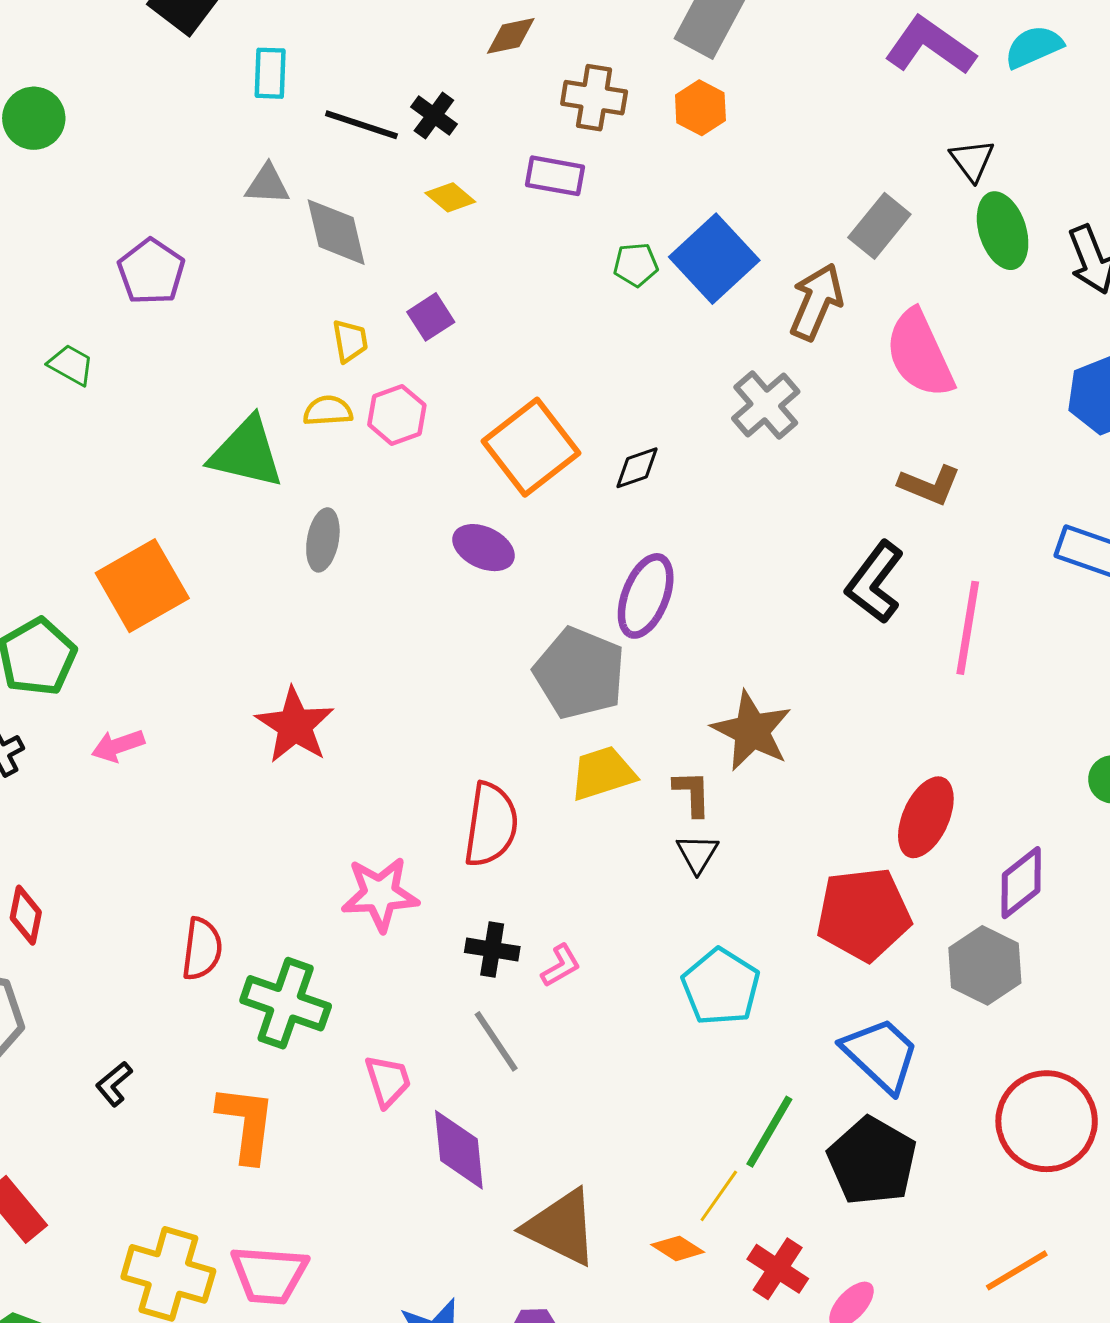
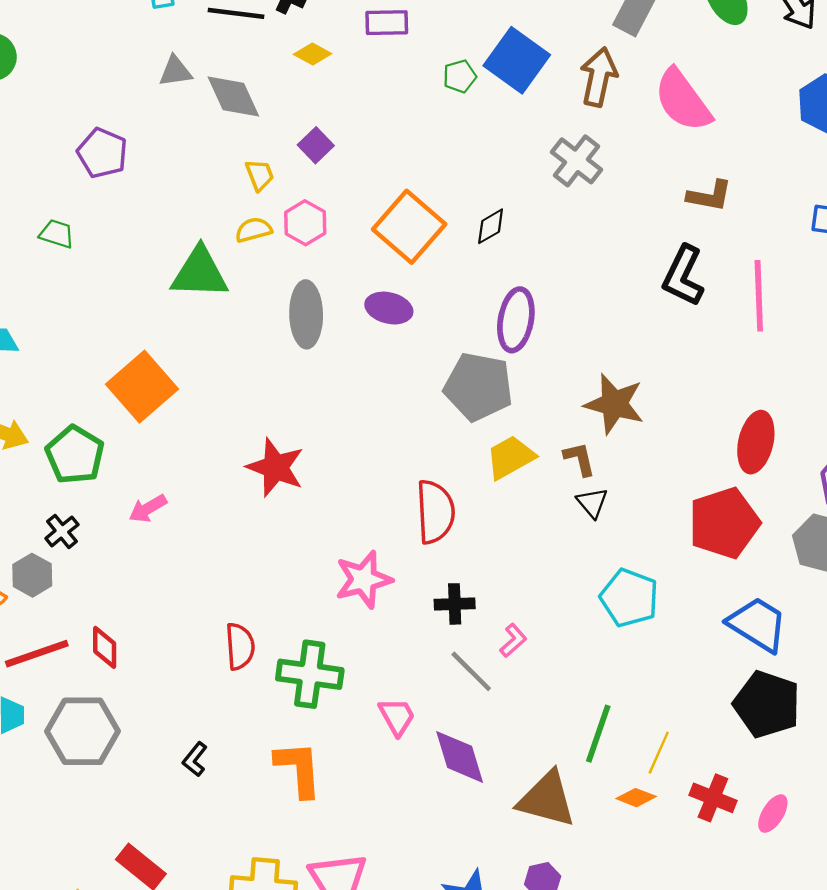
gray ellipse: (323, 540) -> (306, 314), moved, size x1.4
pink L-shape: (561, 966) -> (513, 640), moved
green line: (769, 1132) -> (598, 734), moved

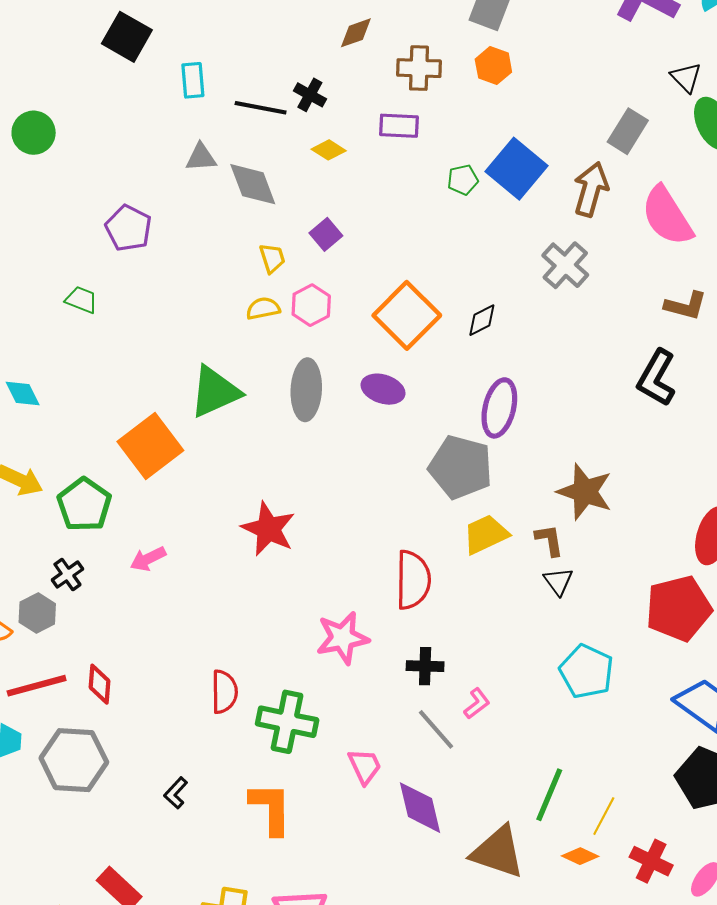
green triangle: (200, 273) -> (215, 392), moved, turned -30

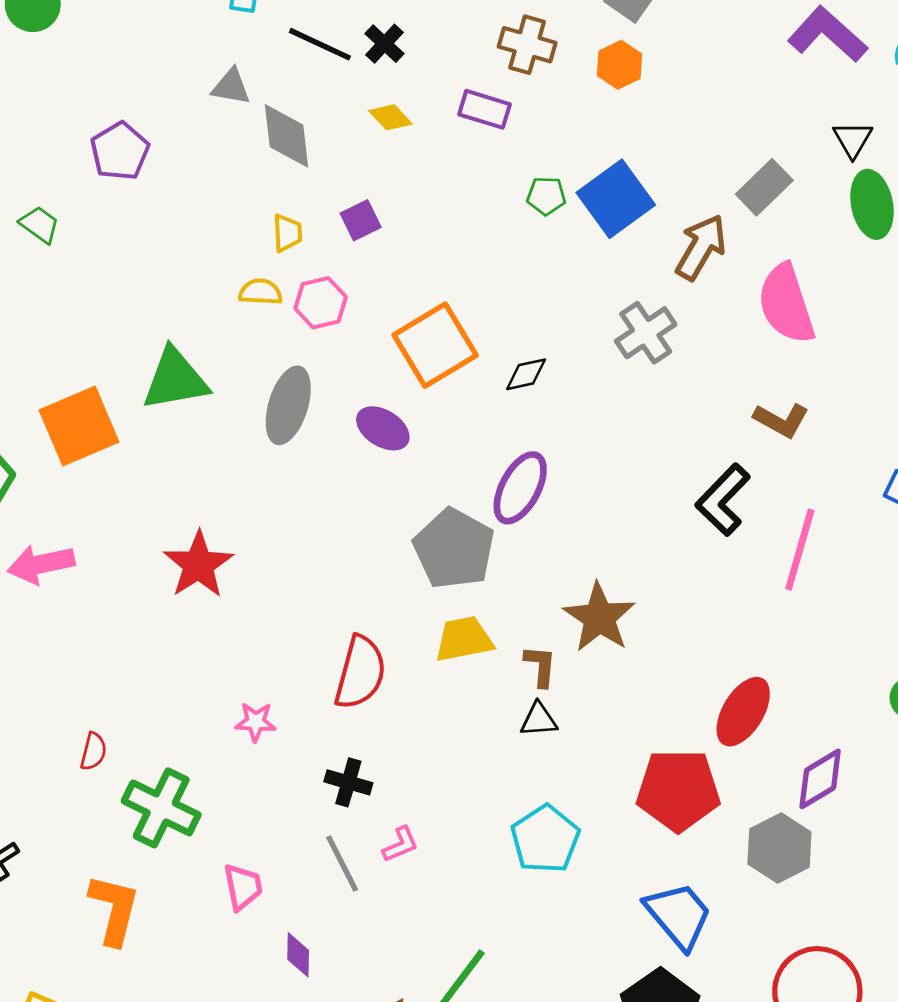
pink arrow: (148, 559) -> (41, 564), size x1.4
black triangle: (558, 581) -> (539, 720), turned 48
pink star: (343, 638) -> (256, 722), size x0.6
red semicircle: (224, 692) -> (93, 751), size x0.7
purple diamond: (420, 808) -> (298, 955), size x0.6

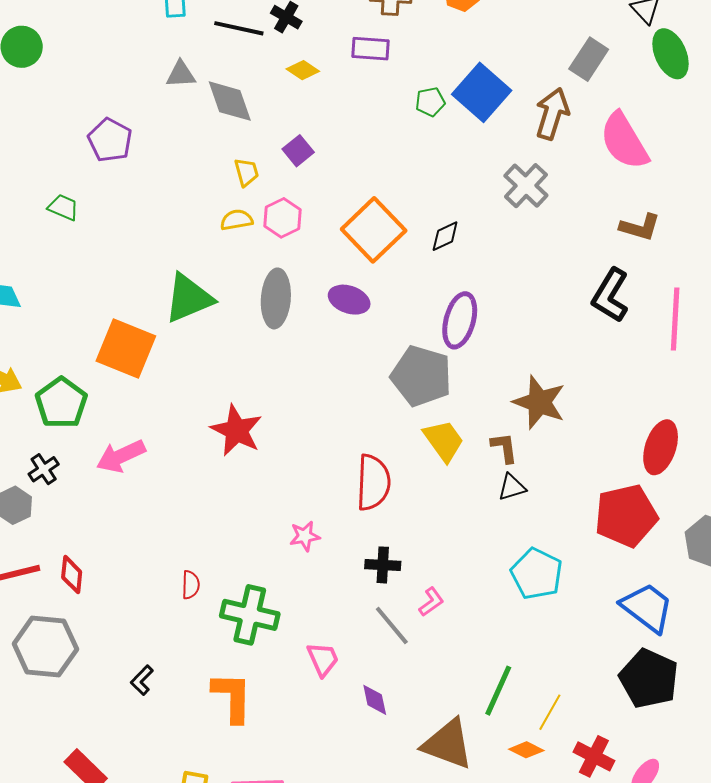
orange square: (79, 426) -> (126, 349), turned -32
yellow trapezoid: (464, 639) -> (444, 441), turned 78

